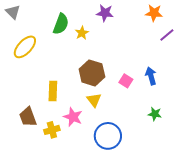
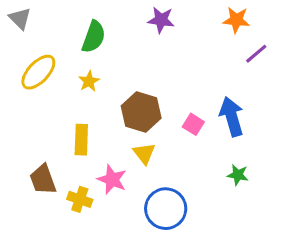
yellow star: (82, 33) -> (89, 81), moved
blue arrow: (151, 76) -> (232, 117), size x1.4
yellow cross: (52, 130) -> (80, 199), turned 35

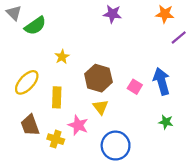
green semicircle: (94, 37) -> (35, 26), moved, turned 35
yellow ellipse: (38, 72) -> (27, 82), moved

